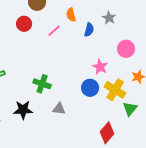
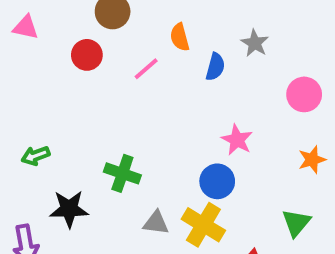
pink circle: (126, 49) -> (304, 94), moved
yellow cross: (115, 90) -> (203, 225), moved
black star: (23, 110) -> (69, 209), moved

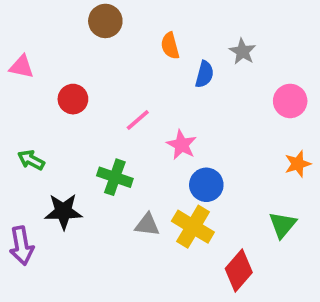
pink triangle: (26, 27) -> (22, 67), moved
red circle: (87, 55) -> (73, 99), moved
pink line: (146, 69) -> (138, 120), moved
pink star: (237, 140) -> (182, 145), moved
green arrow: (36, 156) -> (31, 160), turned 48

